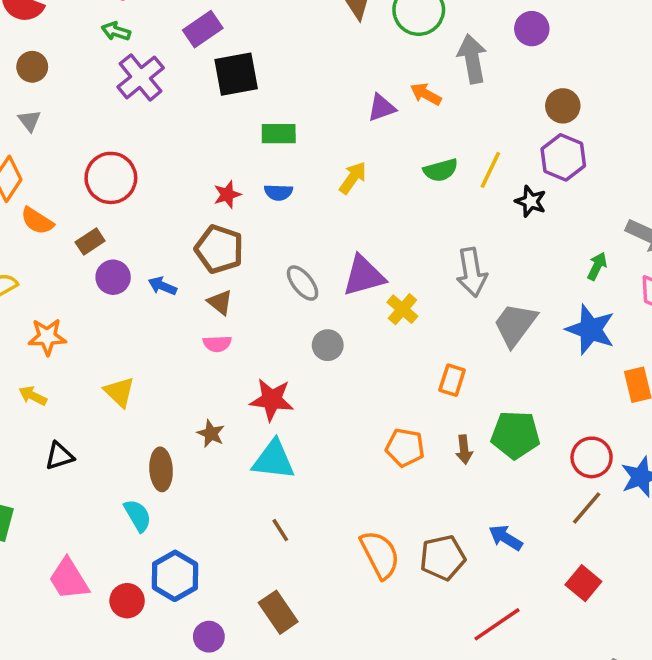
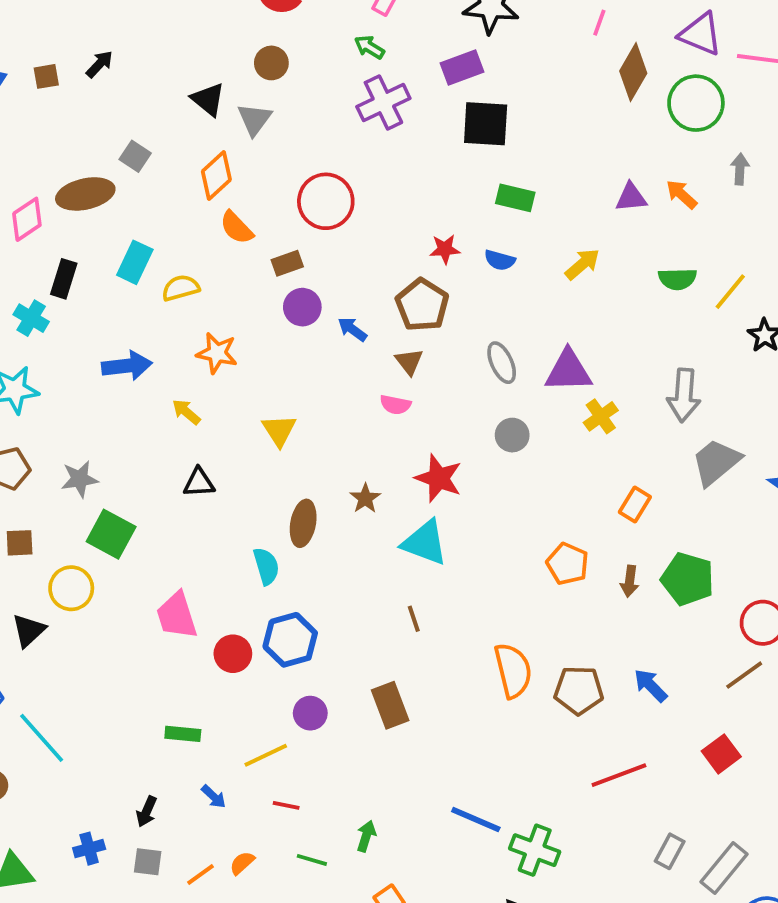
gray arrow: (472, 59) -> (740, 169), size x0.6
gray triangle: (29, 121) -> (254, 119), size x1.4

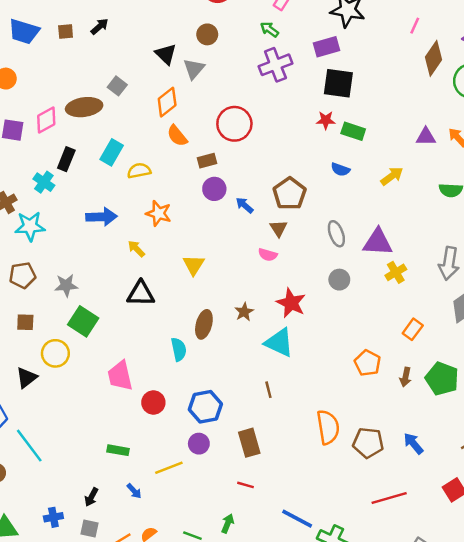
red star: (445, 249) -> (326, 120), moved
black triangle: (199, 483) -> (141, 294), size x1.4
blue hexagon: (290, 640) -> (205, 407), moved
red line: (286, 805) -> (245, 485), moved

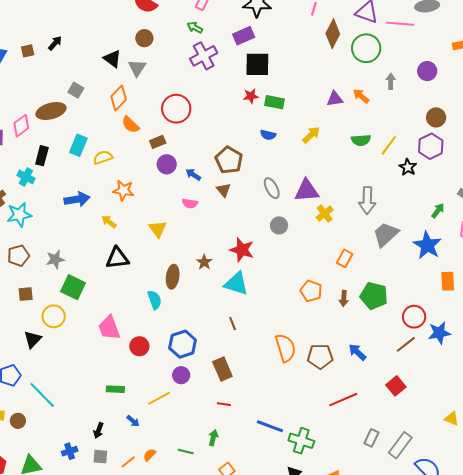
pink semicircle: (268, 255) -> (190, 203), moved

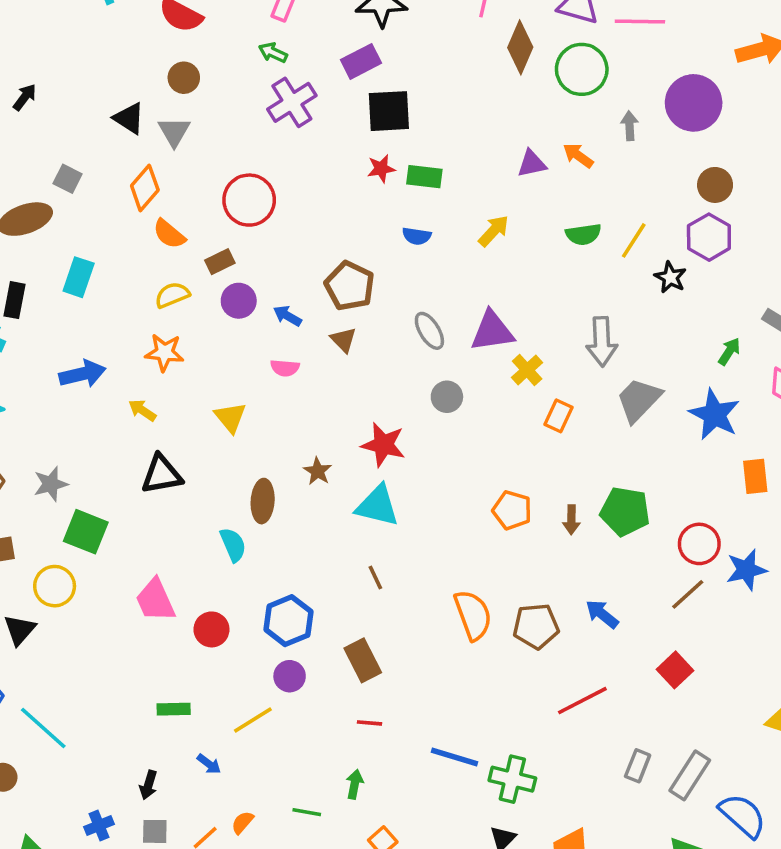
purple circle: (427, 71) -> (694, 103), size x1.6
yellow semicircle: (103, 157) -> (172, 295), moved
orange rectangle: (345, 258) -> (558, 416), moved

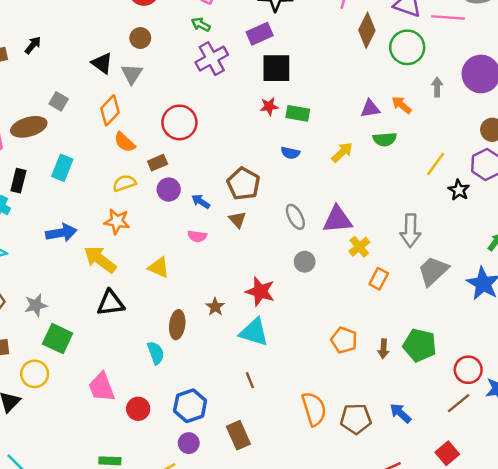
green semicircle: (583, 234) -> (385, 139), moved
yellow arrow: (142, 410) -> (100, 259), size x1.8
yellow triangle: (230, 417) -> (159, 267), turned -30

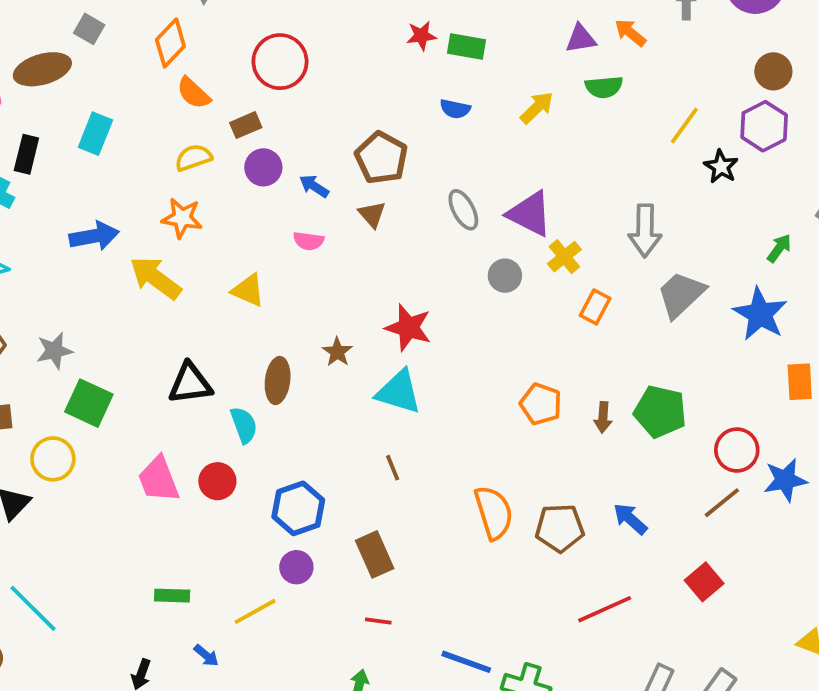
purple triangle: (337, 219) -> (530, 214), turned 32
gray circle: (305, 262) -> (505, 276), moved
black triangle: (111, 303) -> (190, 383), moved
red circle: (138, 409) -> (217, 481), moved

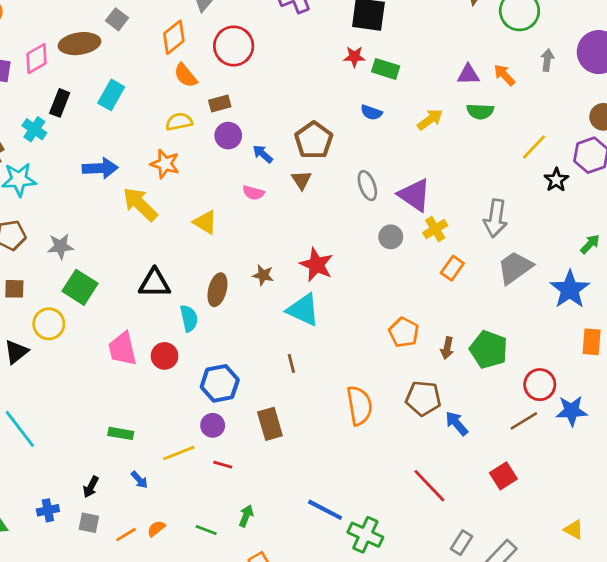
red circle: (280, 62) -> (234, 46), moved
brown star: (337, 352) -> (263, 275), turned -30
brown pentagon: (560, 528) -> (423, 398), moved
red line: (605, 609) -> (429, 486), turned 63
red line: (378, 621) -> (223, 465), moved

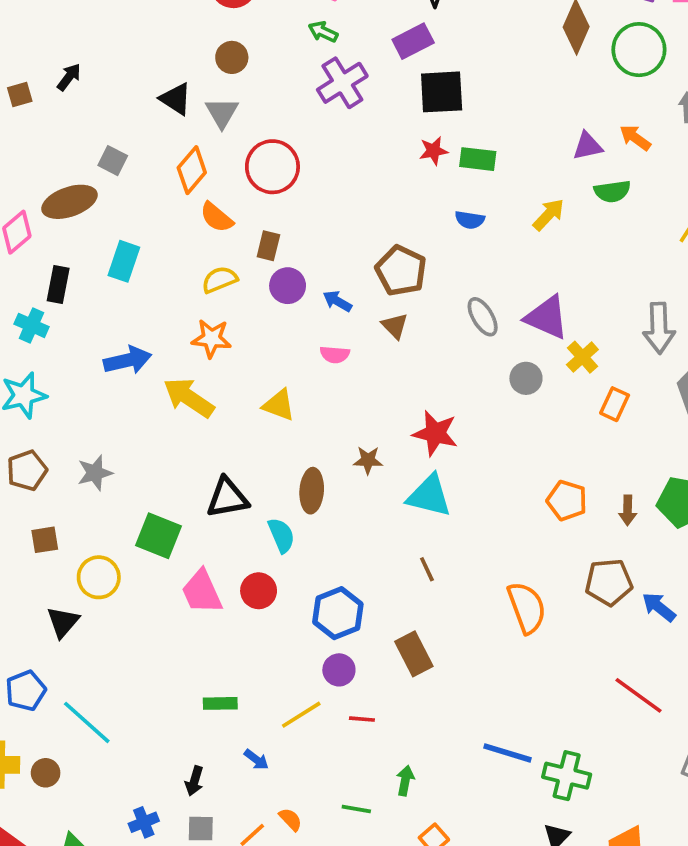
brown rectangle: (220, 104) -> (268, 246), turned -50
green square: (80, 287) -> (158, 536), moved
orange semicircle: (156, 529) -> (290, 819), turned 96

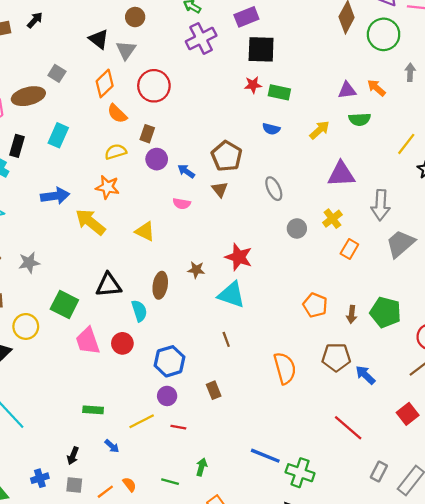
purple triangle: (547, 317) -> (341, 174), moved, turned -32
brown rectangle: (414, 654) -> (214, 390), size x0.7

